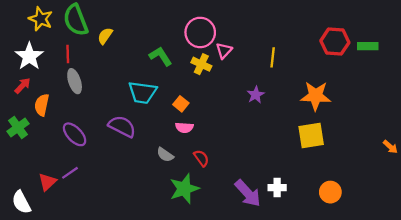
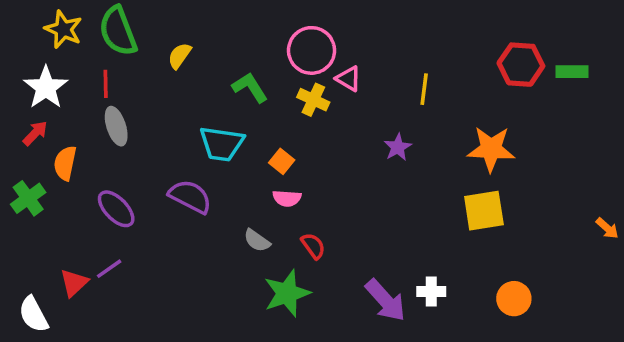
yellow semicircle: (105, 36) -> (180, 56), moved
pink triangle: (224, 51) -> (348, 79), turned -42

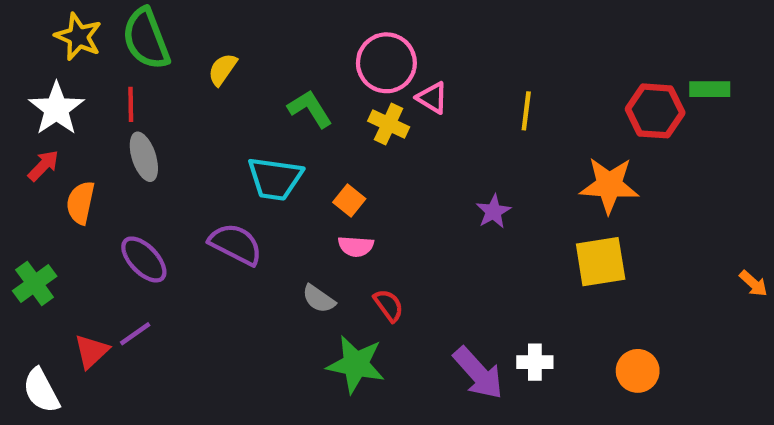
red hexagon: (521, 65) -> (655, 111), moved
purple star: (398, 147) -> (493, 211), moved
green cross: (28, 198) -> (35, 284), moved
green star: (287, 293) -> (356, 364), turned 30

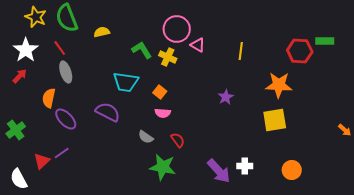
yellow semicircle: (223, 69) -> (102, 32), turned 42
red line: (131, 104) -> (60, 48), turned -35
yellow cross: (389, 124) -> (168, 57), moved
orange semicircle: (81, 203) -> (49, 98), moved

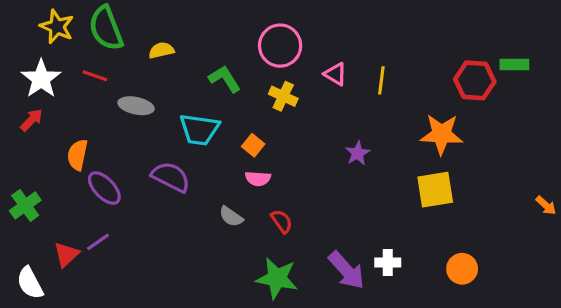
pink triangle: (198, 45) -> (335, 74), moved
red line: (60, 48) -> (95, 76), turned -35
yellow cross: (168, 57) -> (283, 96), moved
gray ellipse: (66, 72) -> (136, 106), moved, turned -60
green star: (163, 167) -> (277, 278), moved

